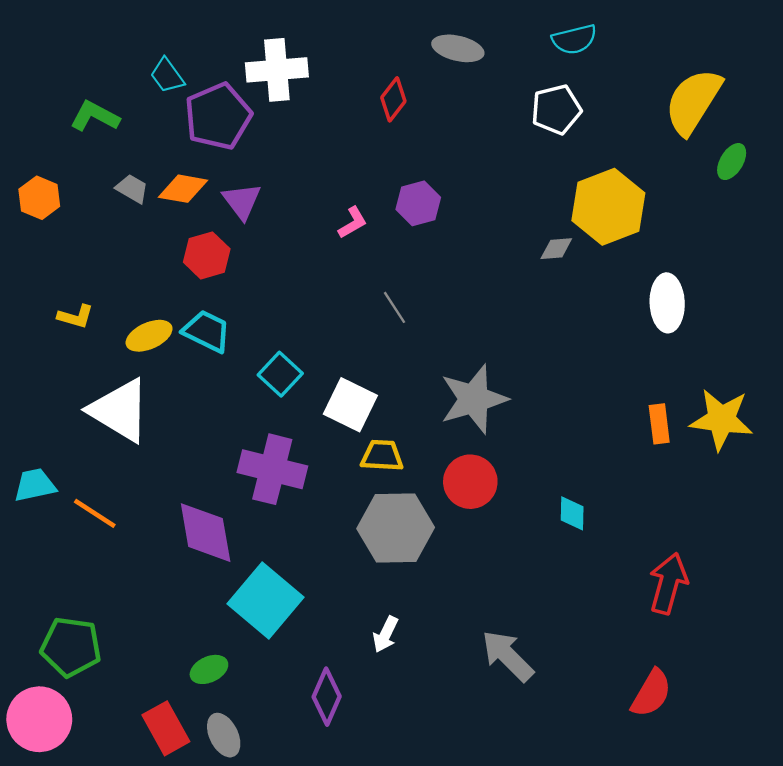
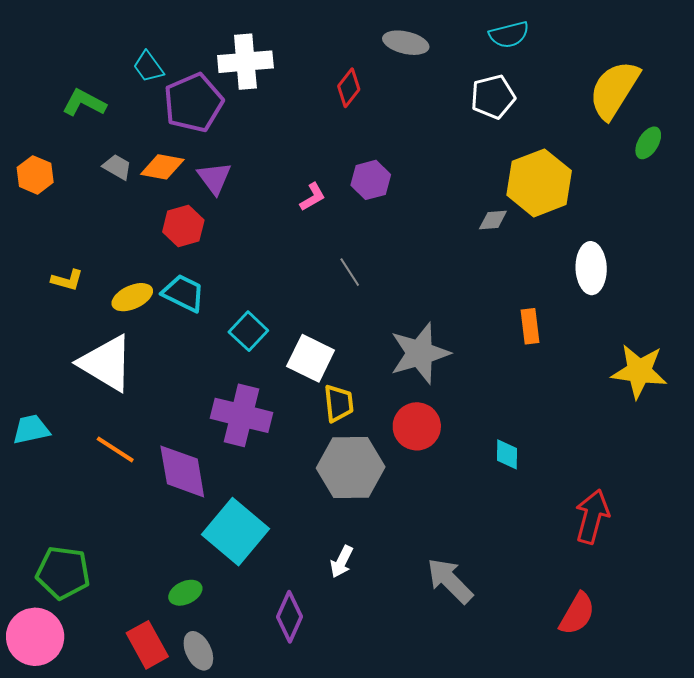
orange rectangle: (659, 424) -> (530, 326), moved
yellow trapezoid: (382, 456) -> (339, 403), turned 81
orange line: (95, 513) -> (115, 449), moved

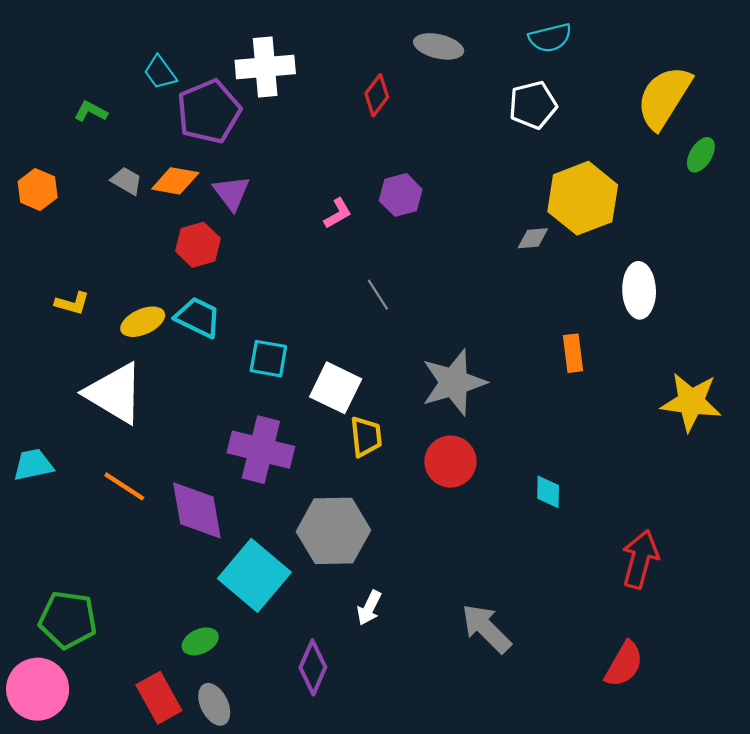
green L-shape: (84, 103) -> (91, 111), size x0.7
cyan square: (248, 331) -> (268, 359), turned -33
gray hexagon: (351, 467) -> (333, 531), moved

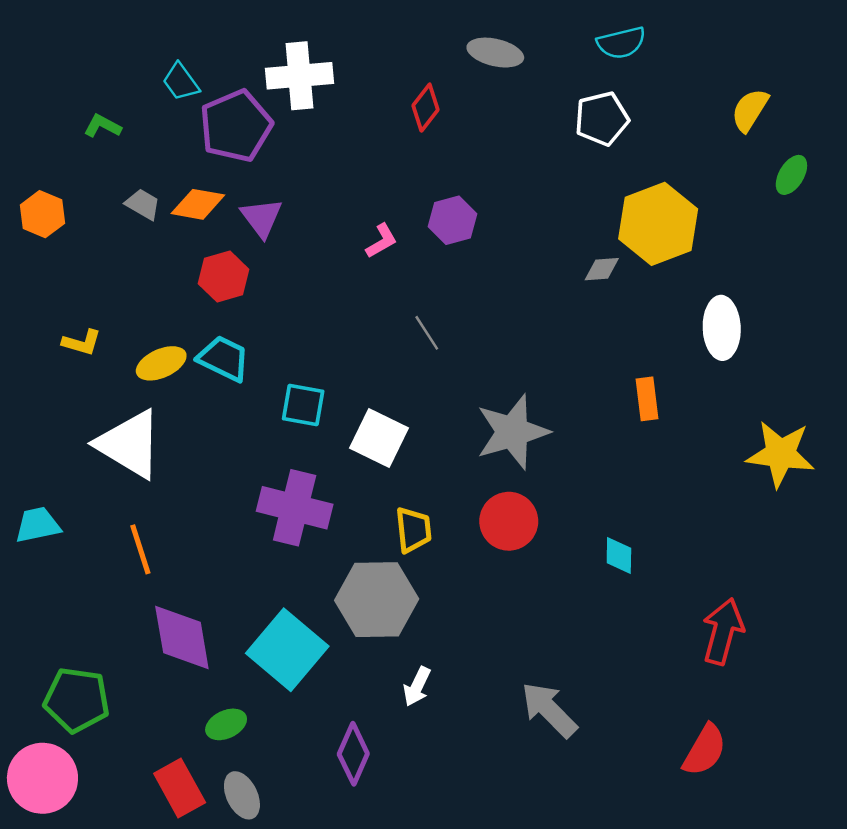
yellow semicircle: (664, 97) -> (750, 110), size x0.6
yellow trapezoid: (366, 437) -> (413, 530), moved
orange line: (124, 486) -> (140, 549), turned 39
purple diamond: (197, 510) -> (182, 638), moved

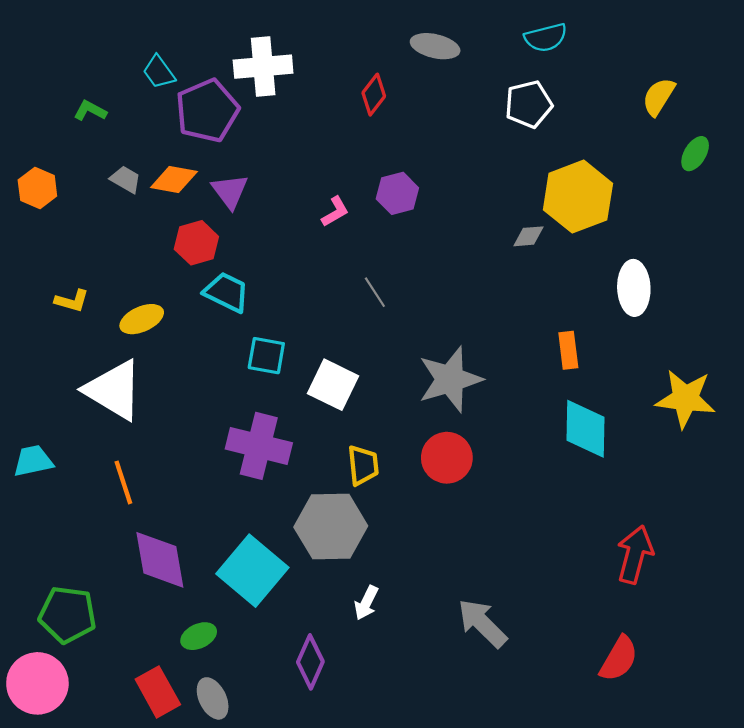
cyan trapezoid: (224, 358) -> (227, 292), moved
cyan diamond: (619, 556) -> (585, 429), moved, size x1.8

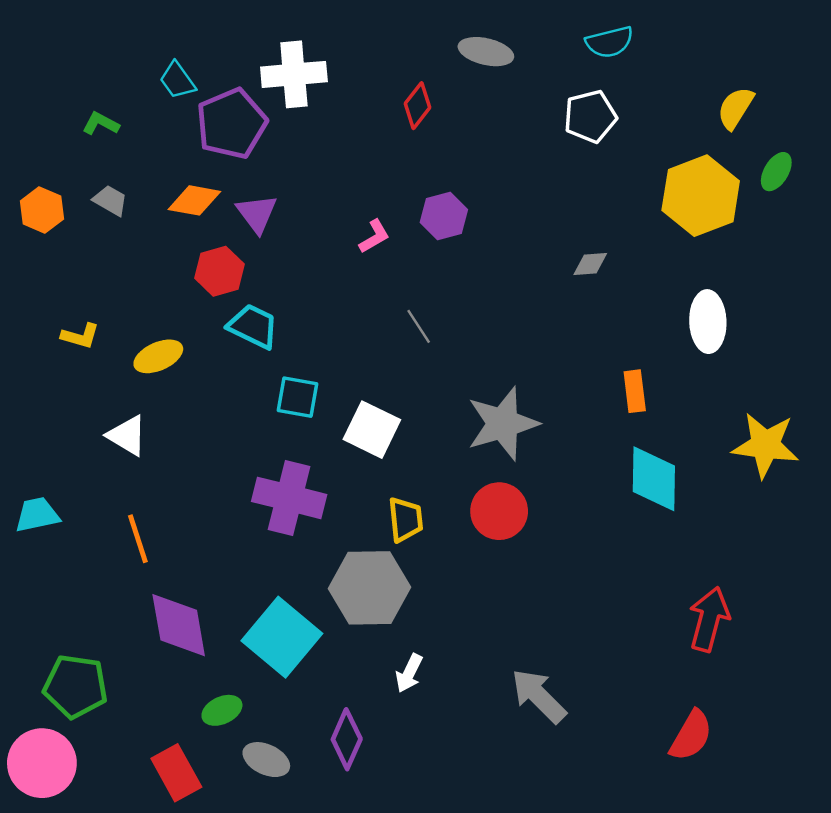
gray trapezoid: (126, 179) -> (110, 200), moved
yellow hexagon: (578, 197) -> (701, 196), moved
white triangle: (114, 390) -> (127, 436), size x0.6
gray ellipse: (213, 698) -> (266, 760), moved, turned -39

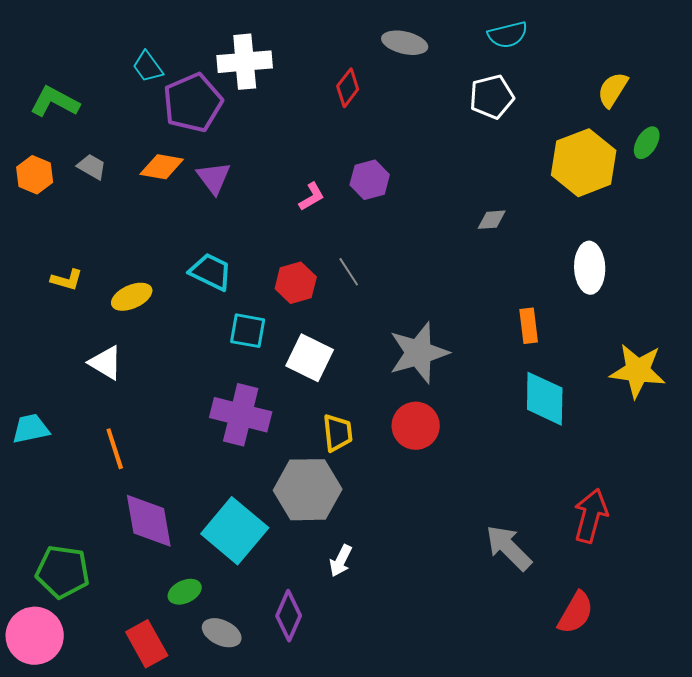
green L-shape: (101, 124) -> (55, 102), moved, size x1.6
red hexagon: (220, 271) -> (296, 283), moved
gray arrow: (539, 696) -> (509, 548), moved

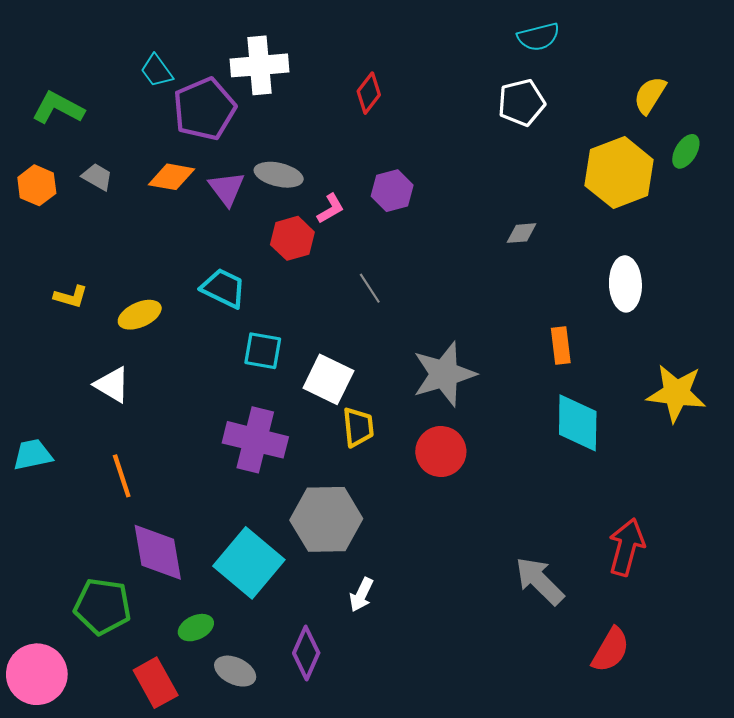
gray ellipse: (405, 43) -> (279, 175), moved
red hexagon: (296, 283) -> (292, 238), moved
yellow trapezoid: (338, 433) -> (358, 427), moved
green pentagon: (63, 572) -> (103, 606), moved

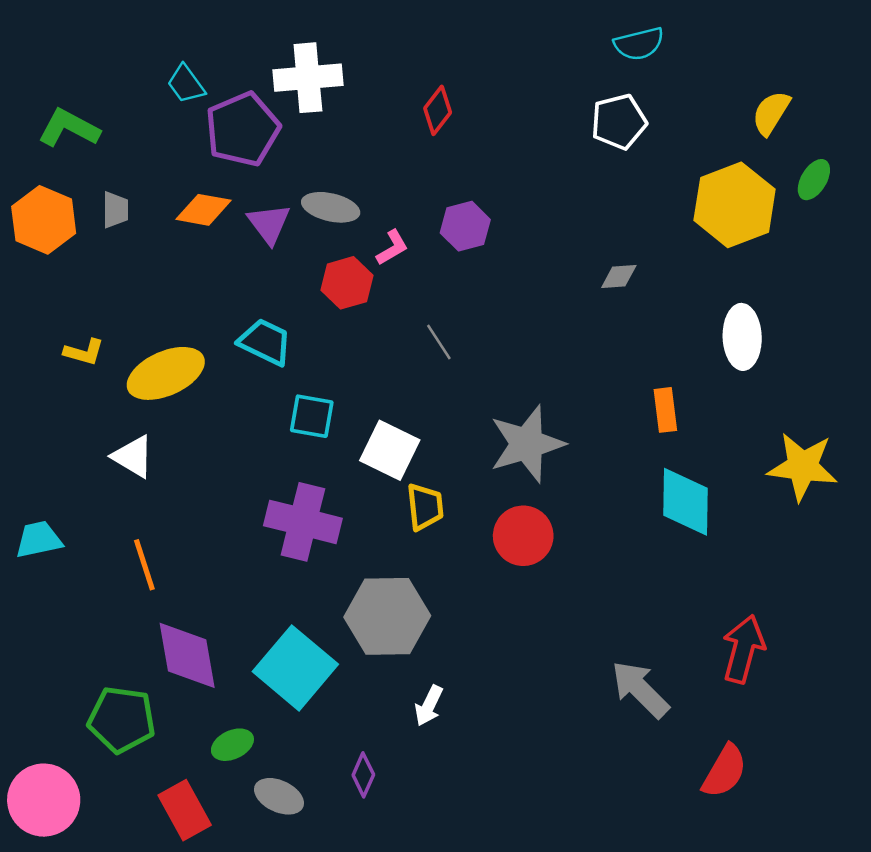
gray trapezoid: (97, 177) -> (115, 210), turned 60
orange hexagon: (37, 185) -> (44, 220), size x1.4
yellow ellipse: (140, 315) -> (166, 373), size x1.5
purple diamond: (306, 653) -> (363, 775), size x0.7

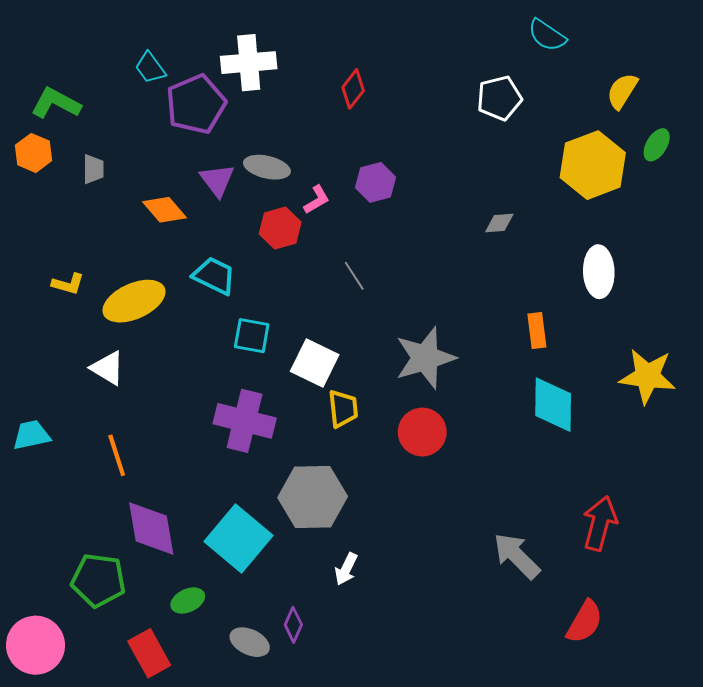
cyan semicircle: (639, 44) -> (547, 35), moved, turned 48
orange diamond: (204, 210) -> (164, 210), moved, turned 39
orange hexagon: (44, 220) -> (33, 153), moved, size x0.7
gray ellipse: (279, 796) -> (250, 642), moved

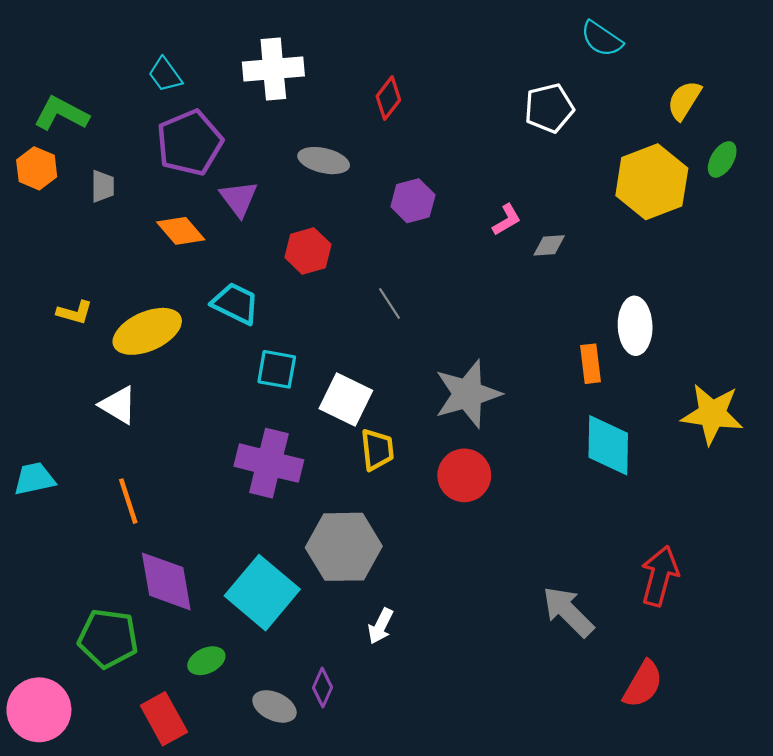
purple pentagon: (196, 104) -> (190, 143), moved
gray ellipse: (267, 167) -> (324, 161), moved
pink L-shape: (317, 200) -> (507, 220), moved
white ellipse: (599, 272) -> (635, 326), moved

